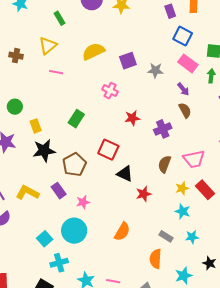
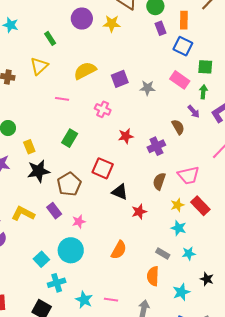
blue square: (183, 36) -> (183, 46), moved
pink line: (56, 72) -> (62, 99), moved
purple arrow: (183, 89) -> (194, 111), moved

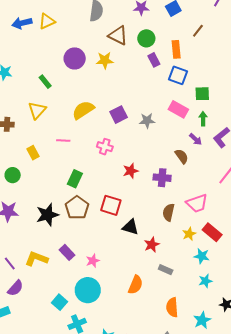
purple cross: (156, 146) -> (162, 178), turned 36
yellow rectangle: (29, 147) -> (33, 153), moved
brown pentagon: (69, 184) -> (77, 208), moved
cyan star: (179, 228) -> (202, 256), moved
gray rectangle: (163, 253) -> (166, 270), moved

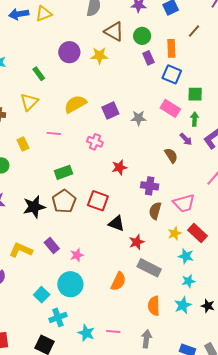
purple cross: (162, 178) -> (150, 186), moved
green rectangle: (75, 179) -> (63, 172), turned 42
gray rectangle: (166, 270) -> (149, 268), size x1.6
cyan star: (202, 320) -> (183, 305), moved

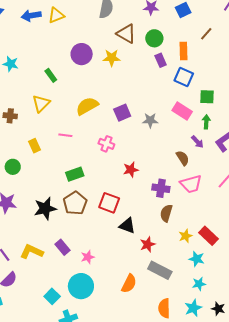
pink trapezoid: (184, 203) -> (191, 184), moved

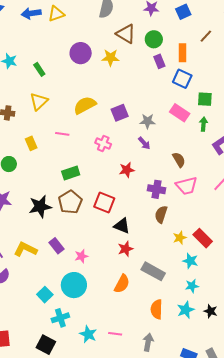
green rectangle: (51, 75) -> (39, 69), moved
purple arrow: (197, 142) -> (144, 143), moved
red star: (148, 244) -> (125, 249), moved

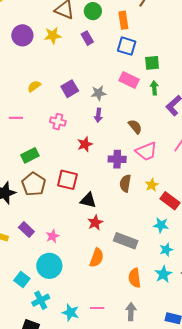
purple rectangle: (159, 61) -> (87, 38), moved
yellow semicircle: (85, 105) -> (34, 86), size x0.6
purple arrow: (144, 143) -> (98, 115), turned 56
yellow star: (180, 238) -> (152, 185), moved

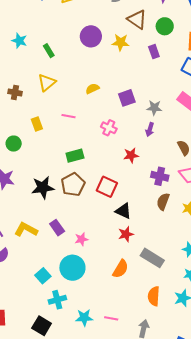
cyan star: (71, 312) -> (84, 318), turned -30

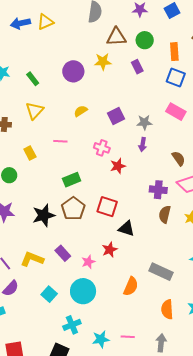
brown triangle: (137, 19) -> (116, 37), turned -30
purple circle: (91, 36) -> (73, 71), moved
red star: (131, 155) -> (118, 166), moved
red star: (126, 234) -> (110, 250), moved
cyan square: (43, 276) -> (49, 294), moved

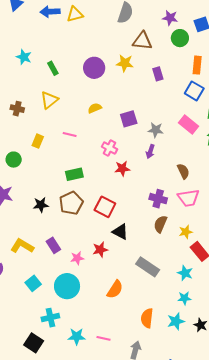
green circle: (145, 40) -> (180, 38), moved
yellow rectangle: (30, 153) -> (38, 141), turned 40
black star: (44, 215) -> (41, 205), size x0.7
gray rectangle: (161, 272) -> (148, 267), moved

